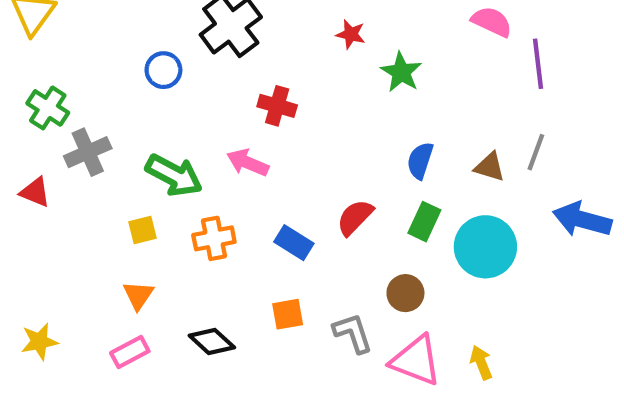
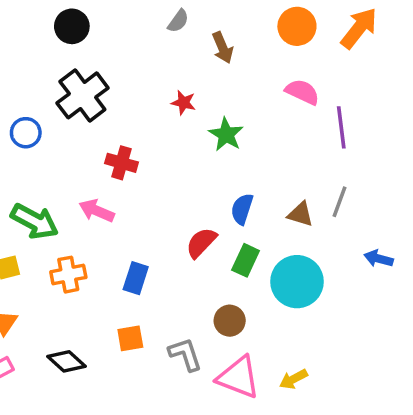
red semicircle: (355, 217) -> (201, 243), moved
blue arrow: (582, 219) -> (379, 259), size x0.6
blue rectangle: (294, 243) -> (136, 278), turned 76
yellow arrow: (481, 363) -> (293, 379), turned -96

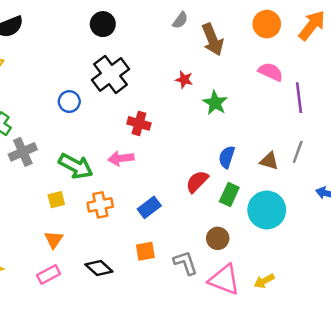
brown arrow: (223, 48) -> (213, 40), size x1.4
pink arrow: (97, 211) -> (121, 158), turned -30
blue rectangle: (136, 278) -> (149, 207), turned 35

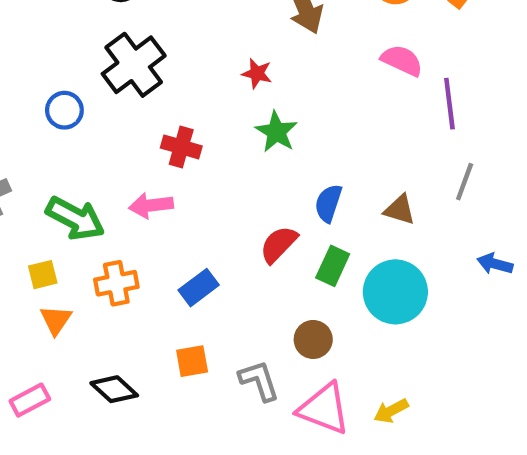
green star: (215, 103) -> (276, 132), moved
gray line: (298, 152) -> (465, 182), moved
orange triangle: (54, 240) -> (56, 320), moved

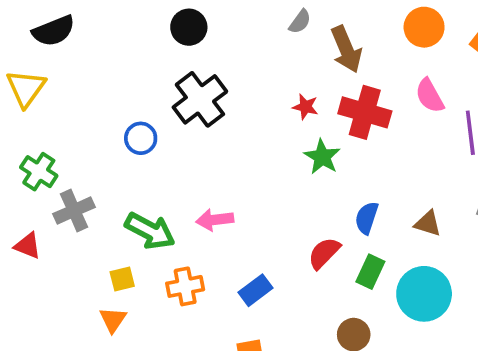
pink semicircle: (402, 60) -> (430, 96), turned -144
red cross: (181, 147) -> (365, 112), moved, size x1.5
orange triangle: (56, 320) -> (113, 320), moved

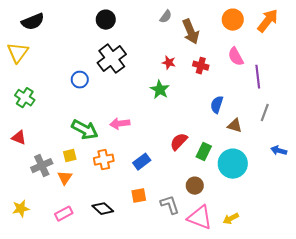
red cross: (365, 112) -> (201, 66), size x0.6
green star: (322, 157) -> (160, 90), moved
gray cross: (74, 211) -> (42, 166), moved
blue semicircle: (367, 218) -> (217, 105), moved

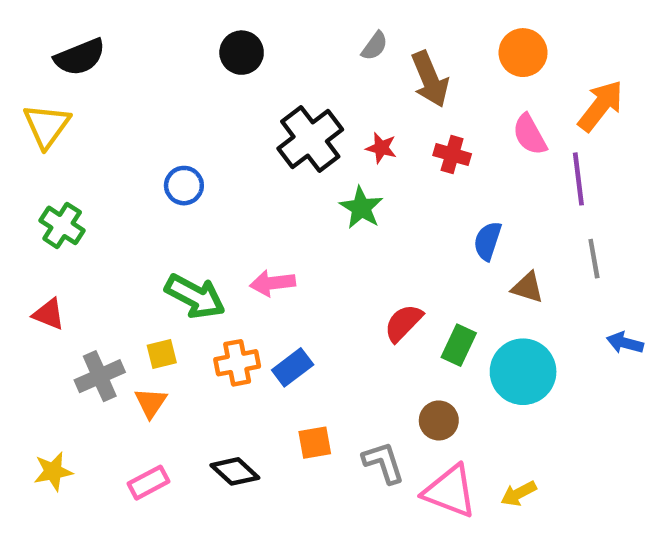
orange arrow: (268, 21) -> (601, 106), moved
black cross: (112, 59) -> (310, 139), moved
gray line: (265, 113) -> (594, 259), turned -30
blue rectangle: (142, 162) -> (293, 367), moved

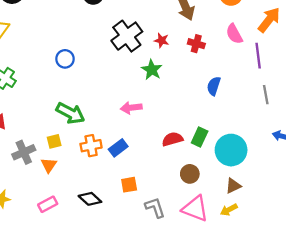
pink arrow: (273, 283) -> (131, 108), moved
brown triangle: (527, 287) -> (233, 186), moved, turned -42
red semicircle: (403, 323) -> (172, 139), moved, turned 30
gray L-shape: (383, 463) -> (155, 208), moved

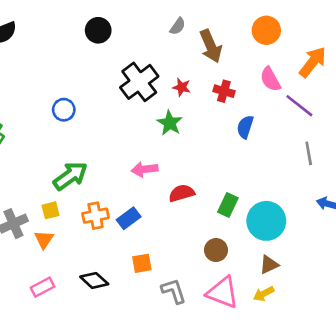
purple line: (258, 56) -> (299, 106), turned -45
blue semicircle: (214, 86) -> (245, 127), moved
green arrow: (70, 113) -> (70, 176), turned -64
red semicircle: (172, 139) -> (182, 193), moved

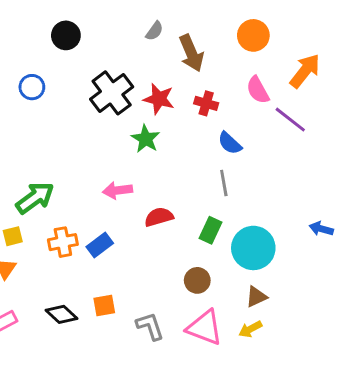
red star: (182, 87) -> (159, 99), size x1.5
blue circle: (64, 110) -> (32, 87), moved
blue semicircle: (245, 127) -> (230, 143), turned -65
gray line: (309, 153) -> (224, 183), moved
orange square: (142, 263) -> (104, 306), moved

